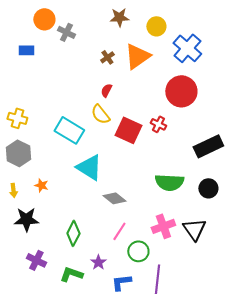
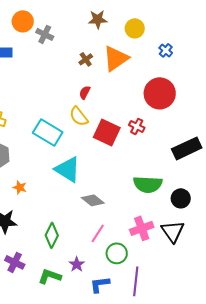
blue cross: (187, 48) -> (166, 50), size x0.5
black circle: (208, 188) -> (181, 198), moved

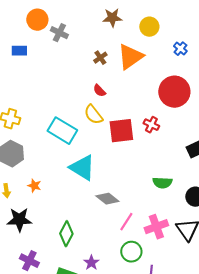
red semicircle: (85, 92) -> (99, 91), turned -72
red square: (107, 132) -> (121, 131), turned -32
green semicircle: (148, 184) -> (162, 183), size x0.7
pink line: (98, 233) -> (126, 222), moved

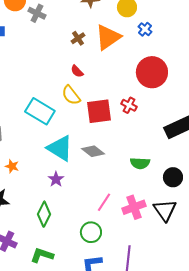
blue cross: (180, 49) -> (145, 29), moved
gray diamond: (107, 199) -> (93, 151), moved
green circle: (131, 252) -> (91, 232), moved
purple star: (91, 263) -> (56, 179), moved

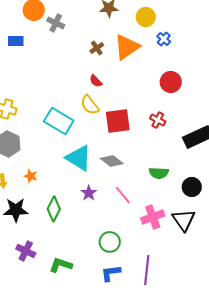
red circle: (152, 72) -> (171, 82), size x0.7
red cross: (129, 105) -> (158, 120), moved
purple star: (56, 179) -> (89, 193), moved
pink line: (104, 202) -> (123, 195), moved, turned -72
green diamond: (44, 214) -> (54, 209), moved

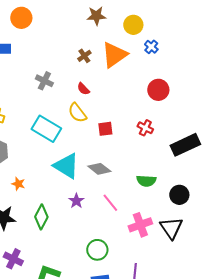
gray cross: (56, 23) -> (44, 81), moved
red square: (118, 121) -> (105, 129), size x0.6

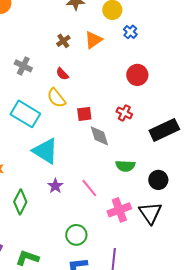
orange triangle: (114, 55) -> (93, 40), size x0.7
gray diamond: (99, 169) -> (99, 136), moved, turned 35

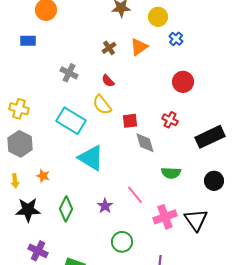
black circle: (158, 180) -> (214, 181), moved
purple star: (55, 186) -> (105, 206), moved

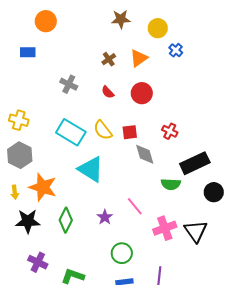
red circle: (183, 82) -> (142, 93), moved
yellow semicircle: (102, 105) -> (103, 130), moved
black rectangle: (210, 137) -> (195, 163), moved
orange star: (43, 176) -> (43, 187), size x2.0

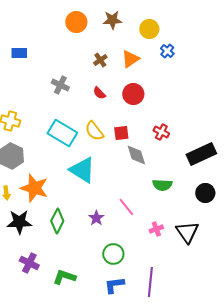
orange circle: (46, 21) -> (76, 22), moved
black rectangle: (195, 163) -> (201, 154), moved
pink cross: (165, 228) -> (156, 229), size x0.6

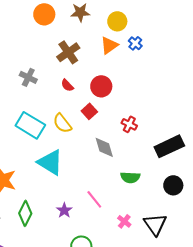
orange triangle: (130, 59) -> (109, 45), moved
brown cross: (100, 60) -> (68, 52), size x1.6
red square: (121, 133) -> (89, 111), moved, turned -35
pink cross: (156, 229) -> (124, 221), turned -32

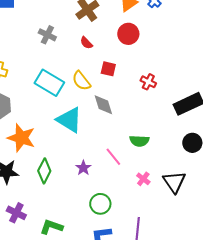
red circle: (101, 86) -> (128, 34), moved
red square: (89, 111) -> (108, 69), turned -35
gray diamond: (104, 147) -> (103, 105), moved
green semicircle: (130, 177) -> (139, 141), moved

